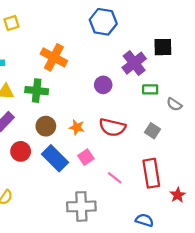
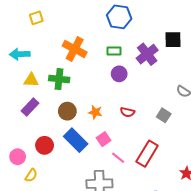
green rectangle: (150, 89) -> (114, 51), moved
red semicircle: (112, 127) -> (127, 112), size x0.6
red circle: (21, 151) -> (45, 145), moved
red rectangle: (151, 173) -> (147, 154), moved, turned 40
pink line: (115, 178) -> (118, 158), moved

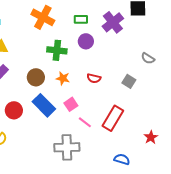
green cross: (59, 79) -> (57, 50), moved

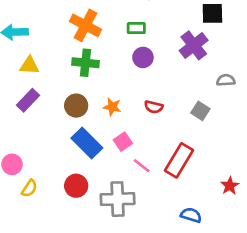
purple cross: (113, 22) -> (194, 45), moved
green cross: (57, 50) -> (86, 63), moved
gray semicircle: (148, 58) -> (226, 80), turned 144
red circle: (14, 110) -> (76, 186), moved

